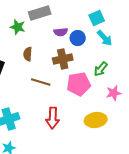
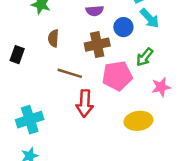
blue circle: (78, 38) -> (123, 27), moved
red arrow: (53, 118) -> (85, 103), moved

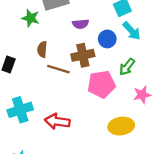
brown line: (70, 73) -> (58, 69), moved
red arrow: (85, 103) -> (57, 121), moved, turned 95
cyan cross: (30, 120) -> (20, 110), moved

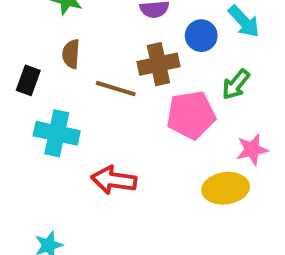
brown semicircle: (42, 49) -> (71, 54), moved
pink star: (142, 95) -> (252, 150), moved
cyan cross: (20, 110) -> (57, 133), moved, turned 30

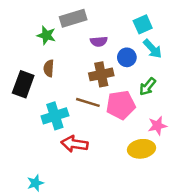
black rectangle: (28, 80) -> (23, 84), size x1.5
brown line: (116, 89) -> (88, 102), moved
cyan cross: (57, 133) -> (55, 116), moved, turned -30

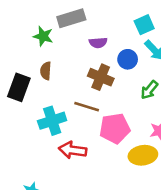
brown cross: (101, 74) -> (101, 77), turned 35
pink pentagon: (121, 105) -> (115, 128), moved

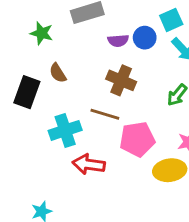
green star: (43, 36) -> (42, 33), moved
blue circle: (128, 59) -> (145, 38), moved
brown semicircle: (46, 71) -> (58, 73), turned -36

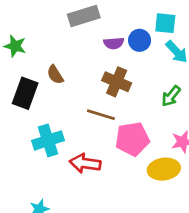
cyan square: (171, 20) -> (165, 23), turned 30
green star: (42, 33) -> (15, 46), moved
cyan cross: (65, 130) -> (48, 140), moved

